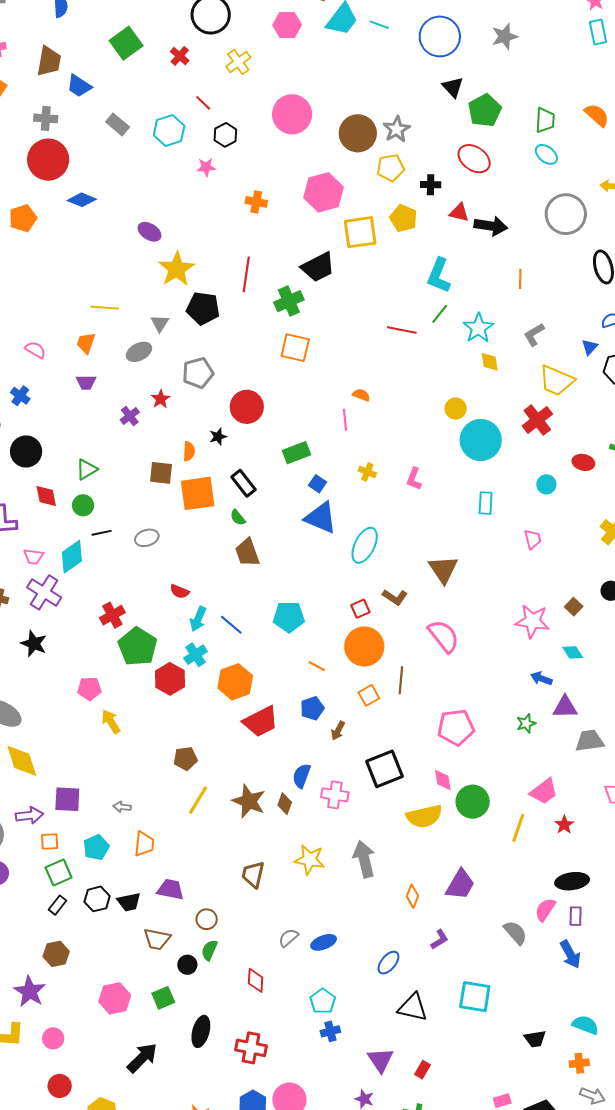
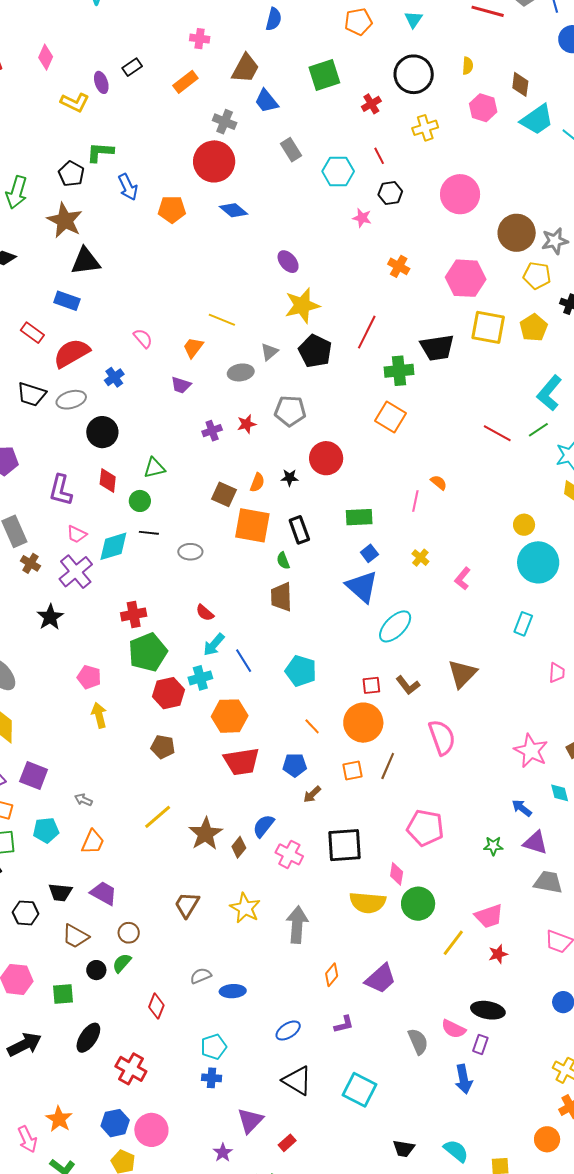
brown pentagon: (185, 759) -> (163, 747), moved
black hexagon: (97, 899) -> (26, 913), moved
pink semicircle: (545, 910) -> (453, 1029), turned -115

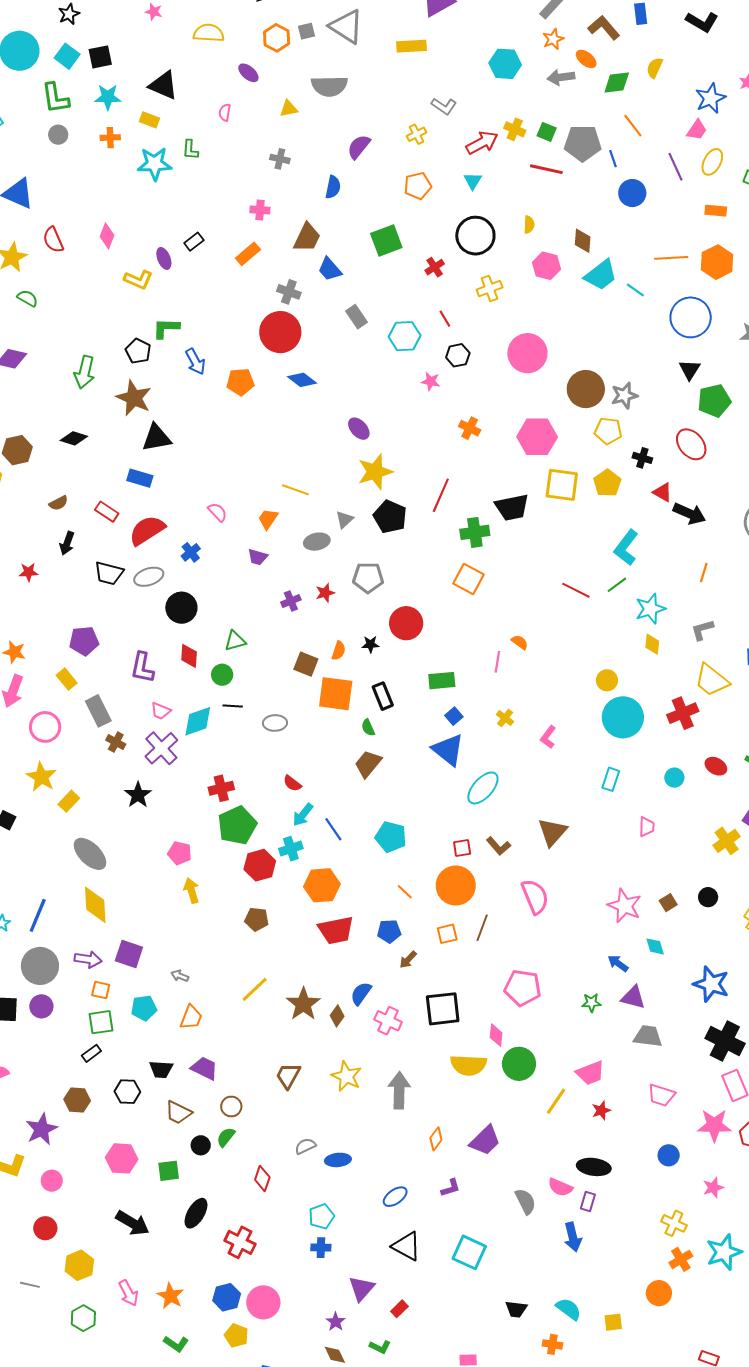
brown trapezoid: (281, 597) -> (368, 764), turned 44
black arrow: (24, 1045) -> (132, 1223), turned 60
pink arrow: (27, 1139) -> (129, 1293), moved

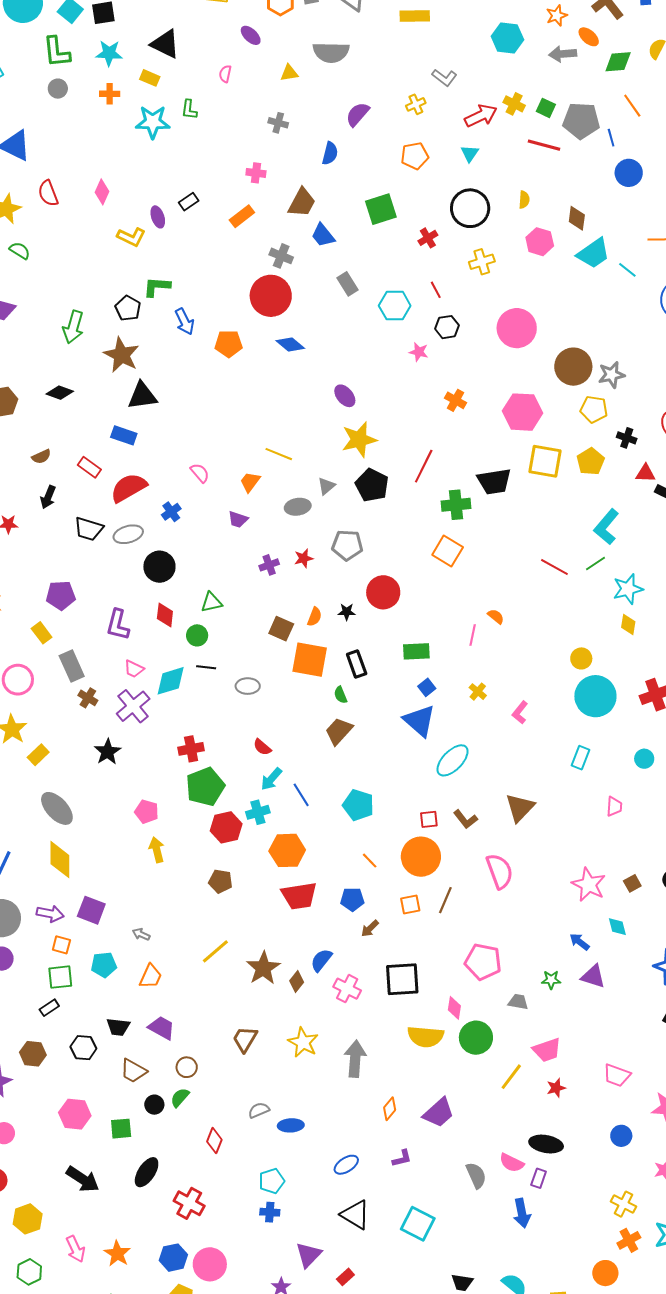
red triangle: (663, 492) -> (645, 473), turned -30
gray trapezoid: (648, 1036) -> (518, 1002), moved, size x0.7

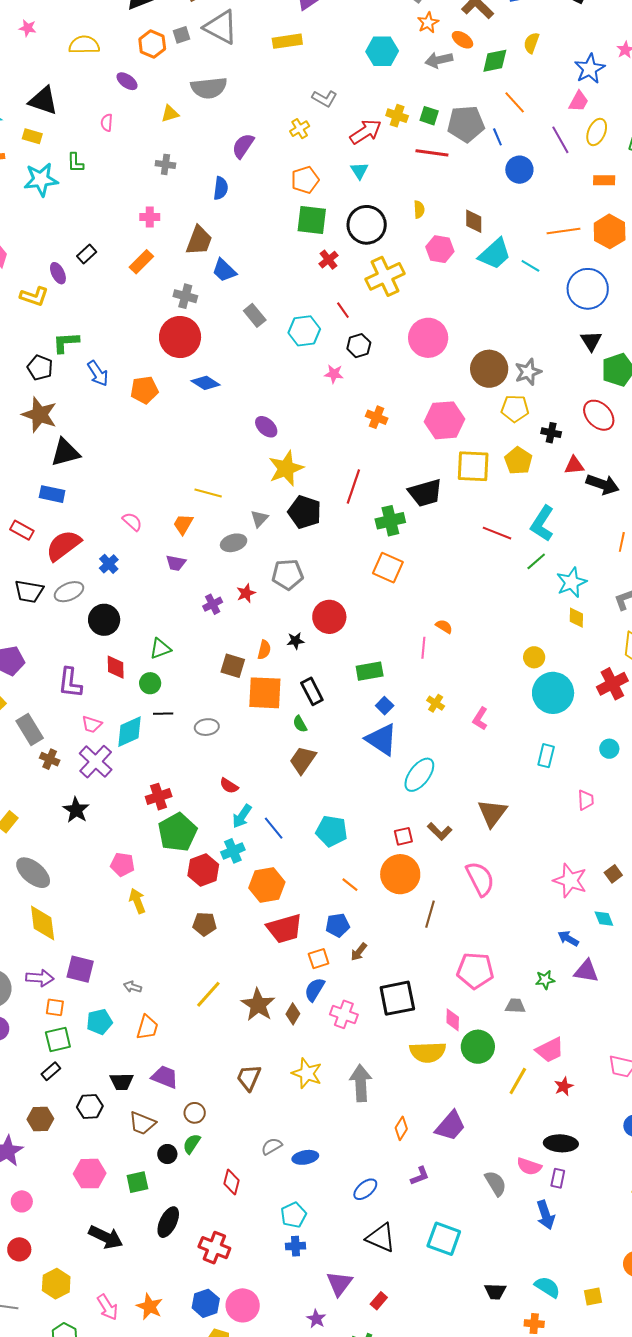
green square: (381, 209) -> (312, 220), moved, turned 32
yellow cross: (482, 262) -> (385, 276), size x1.5
red line: (554, 567) -> (497, 533), moved
orange square: (410, 905) -> (319, 959), moved

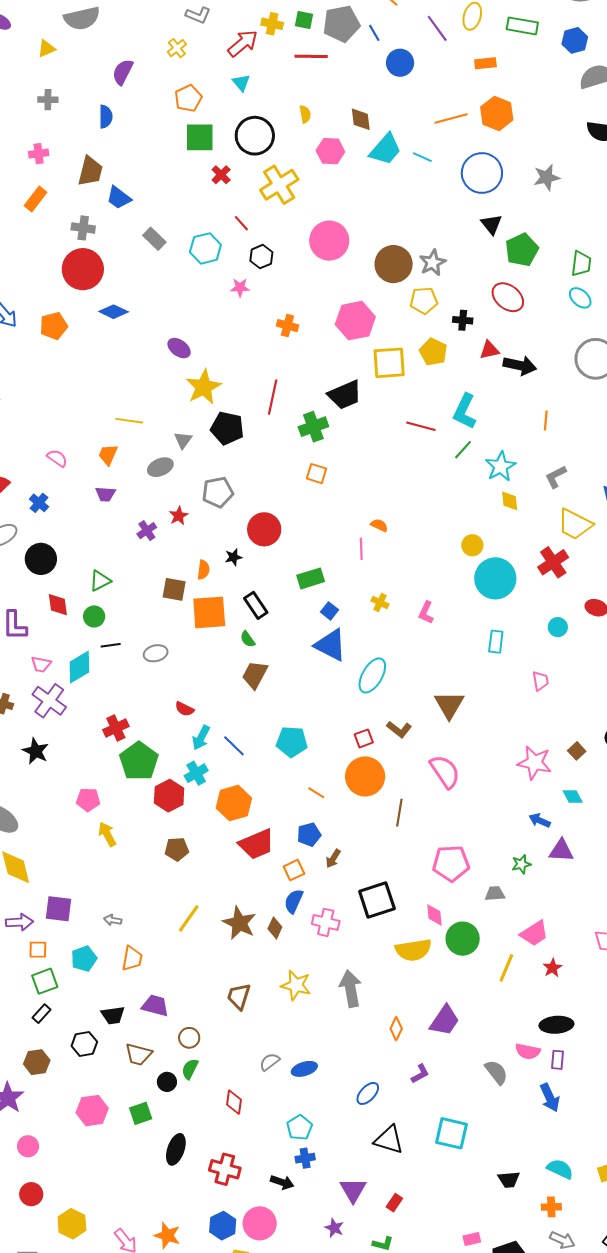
orange square: (388, 568) -> (317, 474), size x0.7
black arrow: (106, 1237) -> (282, 1182), moved, size x0.7

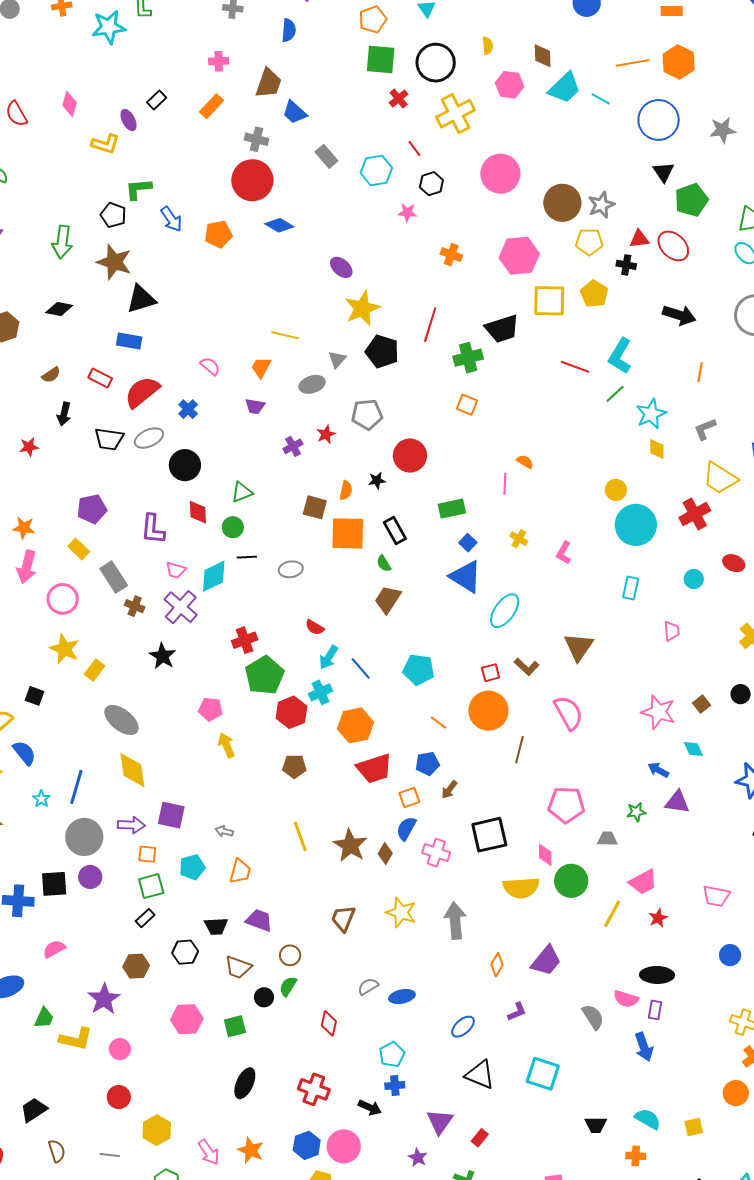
red triangle: (489, 350) -> (639, 239), moved
yellow line: (189, 918) -> (300, 836), turned -60
black ellipse: (176, 1149) -> (245, 1083), moved

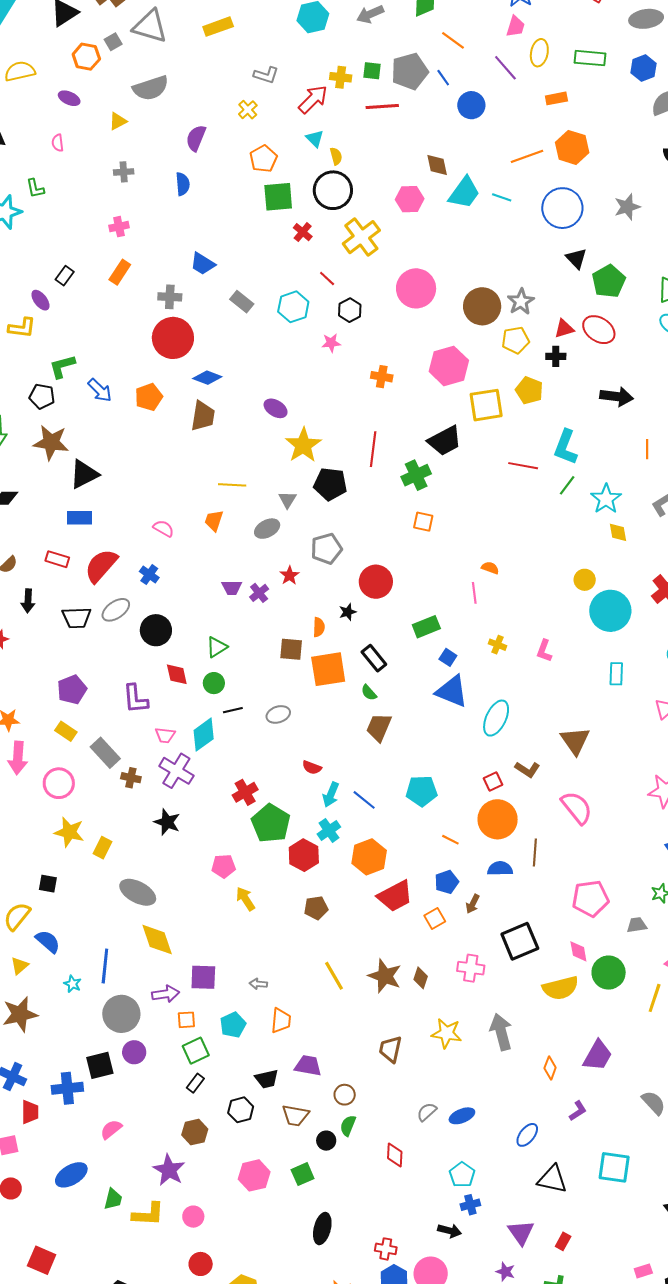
yellow semicircle: (488, 46) -> (336, 156), moved
brown trapezoid: (269, 83) -> (203, 416), moved
purple trapezoid: (255, 406) -> (232, 588), moved
blue semicircle: (406, 829) -> (500, 869), moved, turned 70
red cross: (314, 1089) -> (386, 1249), moved, size x0.7

